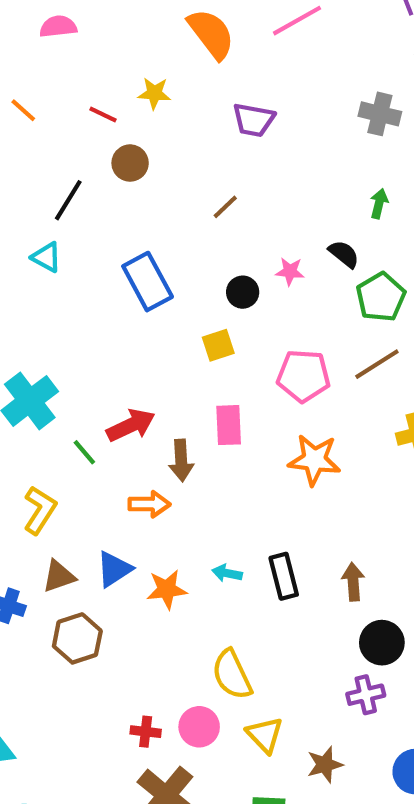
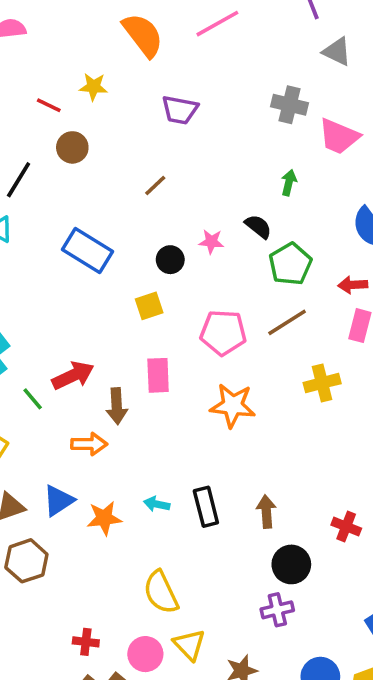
blue rectangle: (148, 282) -> (88, 250), turned -30
pink circle: (199, 727) -> (145, 654), moved

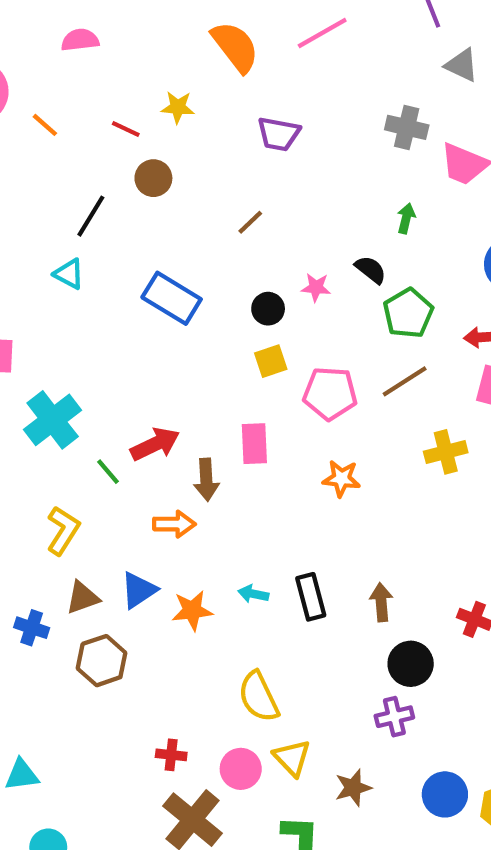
yellow square: (149, 306) -> (271, 361), moved
orange star: (233, 405) -> (341, 479), size x0.7

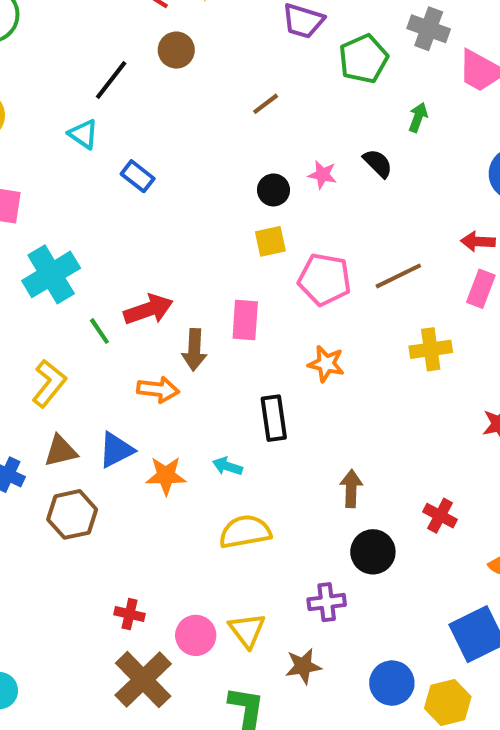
blue rectangle: (172, 298) -> (138, 176), moved, size x0.6
green pentagon: (408, 313) -> (363, 59), moved
black rectangle: (311, 597) -> (274, 418), moved
yellow semicircle: (259, 697) -> (245, 532), moved, turned 99
purple cross: (394, 717) -> (327, 602), moved

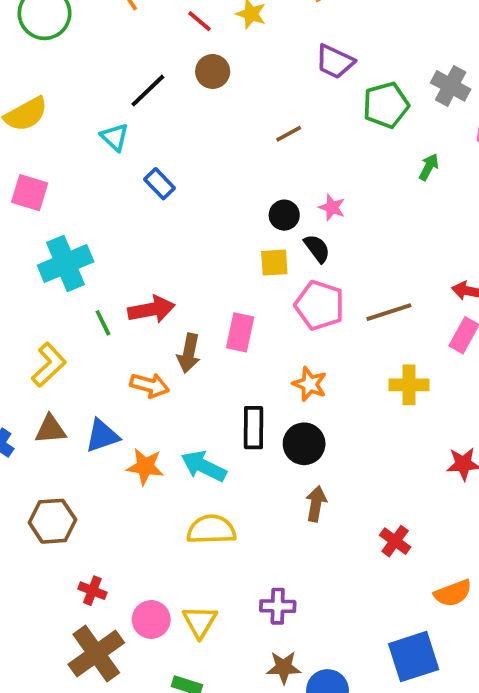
black semicircle: (378, 163) -> (317, 248), moved
cyan arrow: (227, 466) -> (204, 466), size x1.6
brown hexagon: (72, 514) -> (52, 521), moved
black circle: (373, 552) -> (304, 444), moved
brown star: (303, 666) -> (284, 667), moved

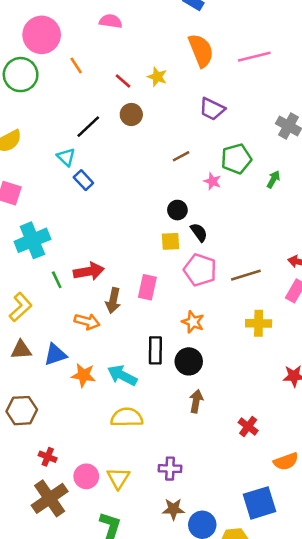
green pentagon: (386, 105) -> (236, 159), moved
blue rectangle: (159, 184) -> (83, 180), moved
pink star: (332, 207) -> (212, 181), moved

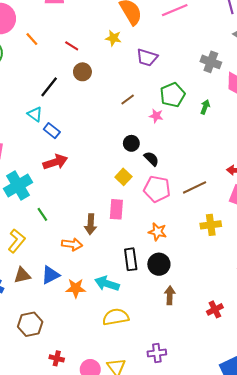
yellow star: (157, 77) -> (113, 38), moved
yellow square: (171, 241) -> (123, 177), moved, turned -35
red arrow: (89, 271) -> (55, 162), moved
red cross: (248, 426) -> (215, 309), turned 35

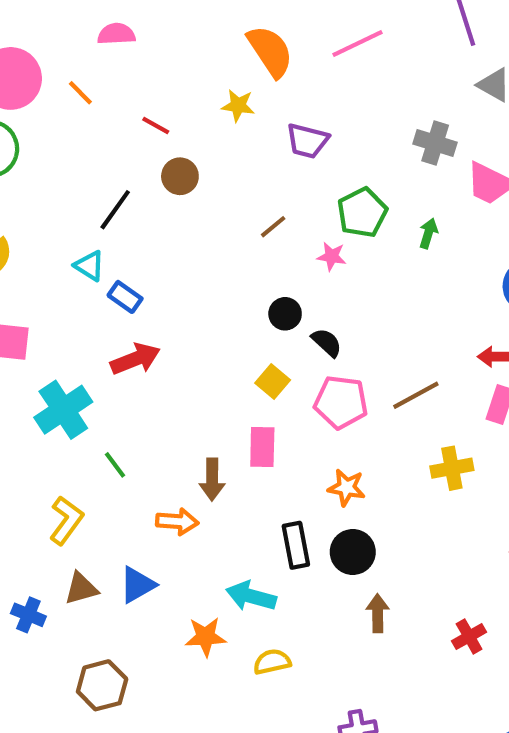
orange line: (32, 39) -> (80, 93), moved
orange star: (76, 288) -> (206, 637), moved
yellow semicircle: (116, 317) -> (272, 662), size x0.7

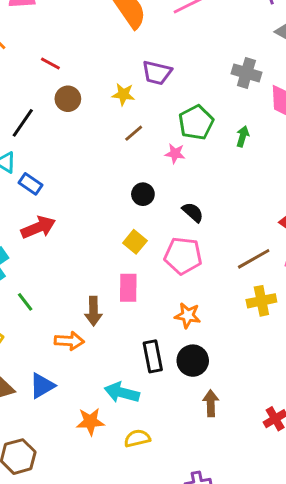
yellow star: (238, 106) -> (123, 94), moved
black semicircle: (327, 342) -> (193, 212), moved
brown line: (416, 395) -> (254, 259), moved

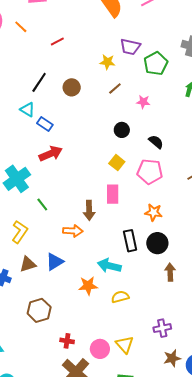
red line: (50, 63) -> (57, 42), turned -56
brown circle: (68, 99) -> (72, 87), moved
green pentagon: (196, 122) -> (156, 64), moved

